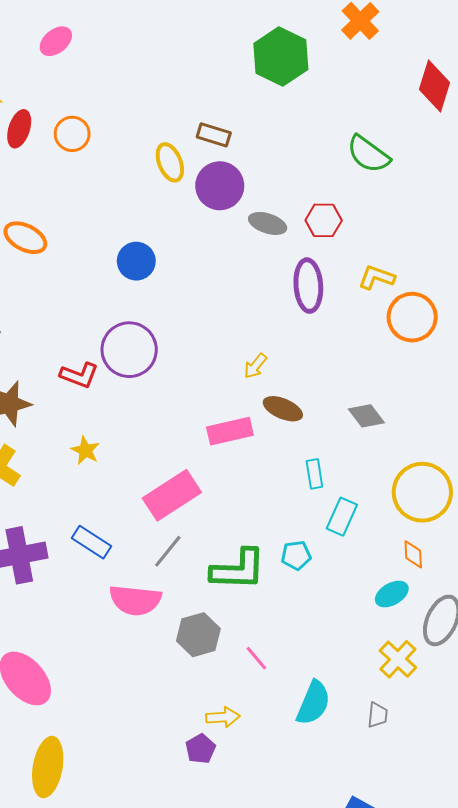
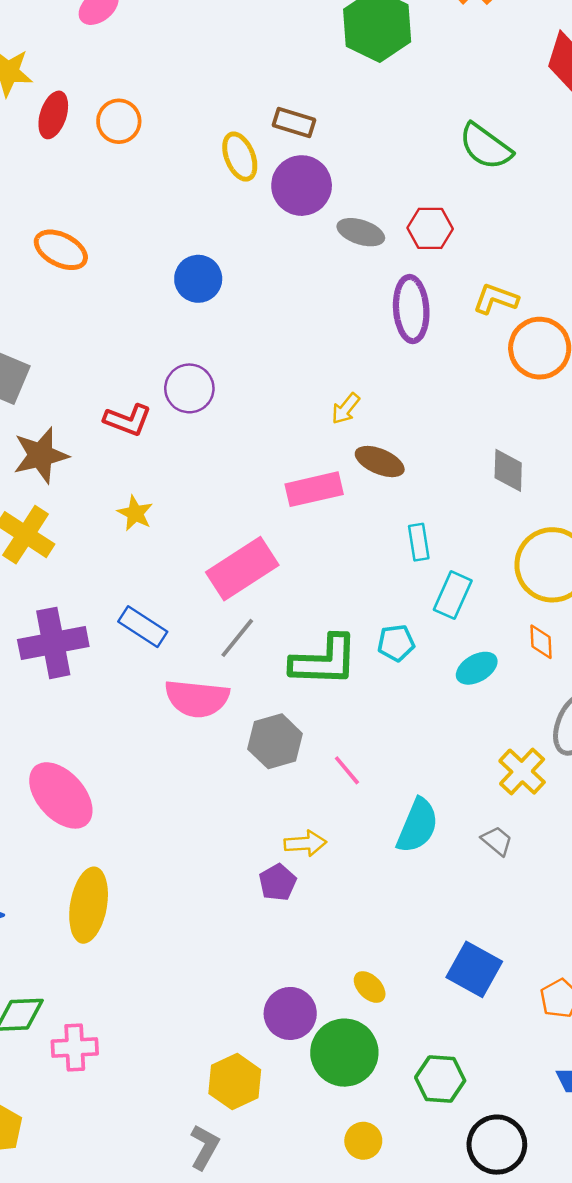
purple circle: (129, 350) -> (189, 388), size x0.7
gray diamond: (366, 416) -> (508, 470), moved, turned 39
cyan ellipse: (392, 594) -> (477, 668), moved
gray trapezoid: (378, 715) -> (497, 841), turned -56

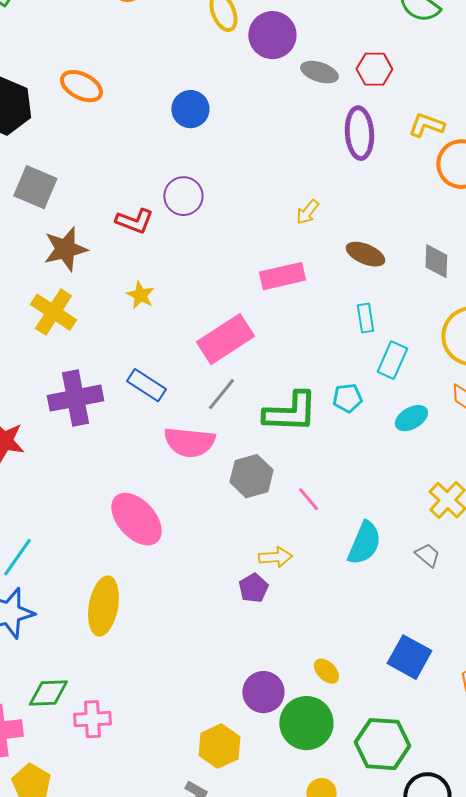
brown ellipse: (380, 462) -> (365, 254), moved
pink ellipse: (61, 795) -> (136, 519), moved
green hexagon: (440, 1079) -> (382, 744), size x1.4

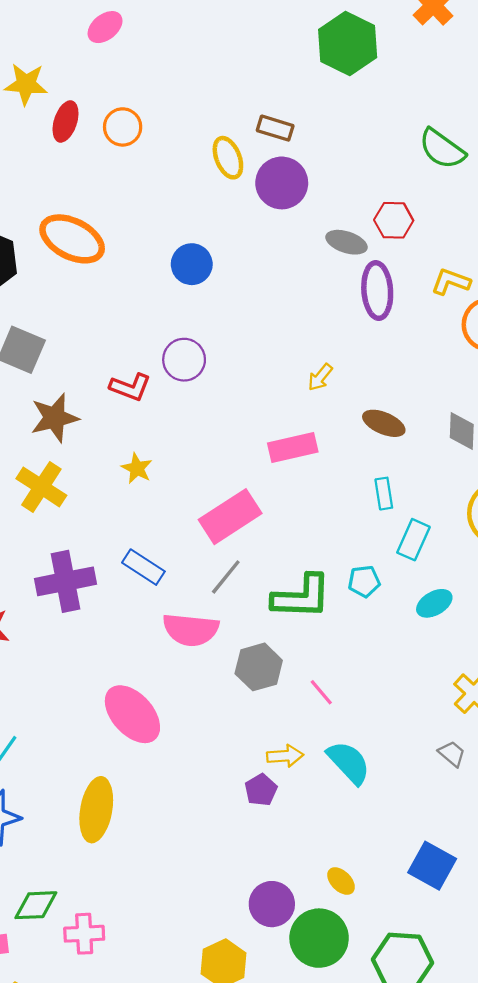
gray ellipse: (319, 72) -> (346, 242), moved
orange ellipse: (81, 86) -> (72, 239), size x1.4
cyan semicircle: (364, 543) -> (349, 762), moved, turned -66

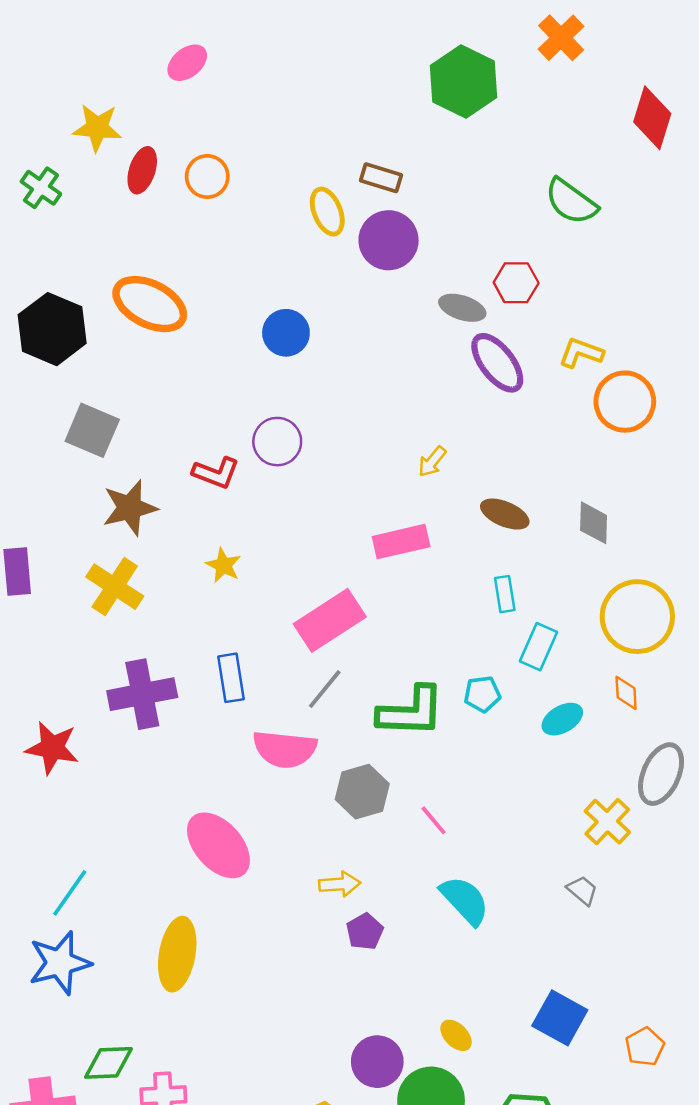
purple ellipse: (377, 291) -> (497, 363), turned -34
blue rectangle: (143, 567) -> (231, 678), turned 48
yellow arrow: (285, 756) -> (340, 884), moved

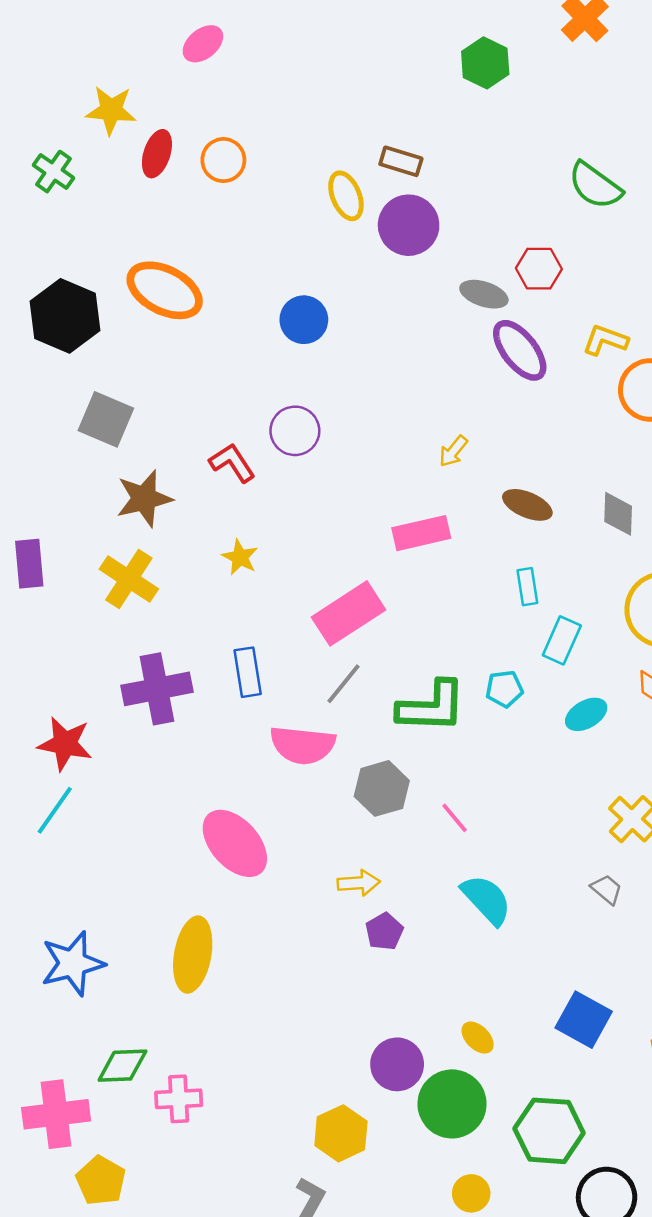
green hexagon: (464, 81) -> (485, 63), size x0.7
red L-shape: (216, 473) -> (232, 463), turned -144
cyan line: (70, 893) -> (55, 810), moved

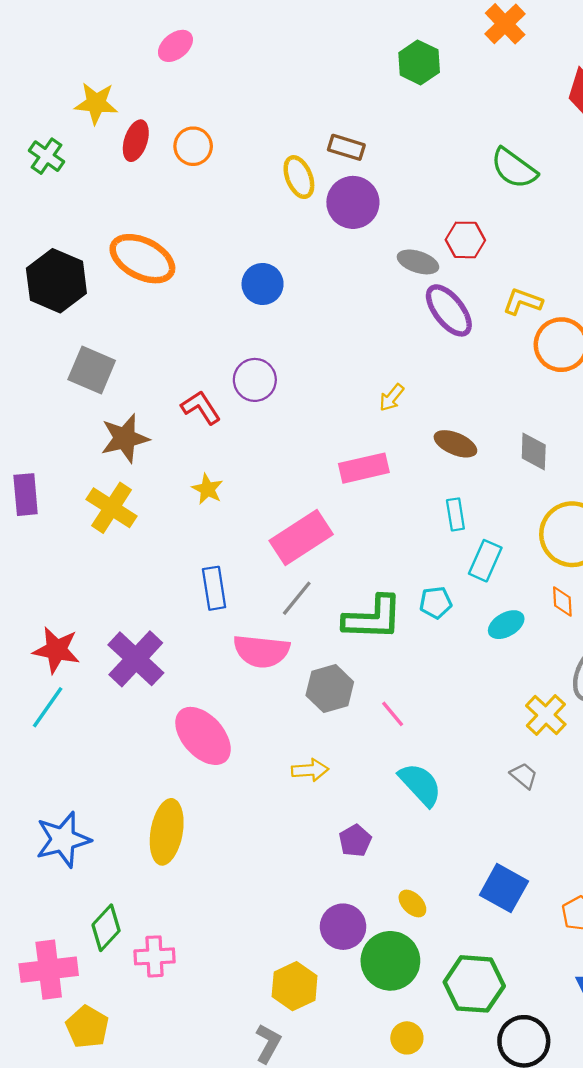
purple cross: (157, 689) -> (136, 659), moved, turned -36
purple pentagon: (384, 932) -> (355, 841), moved
green diamond: (122, 1066) -> (106, 928), turned -45

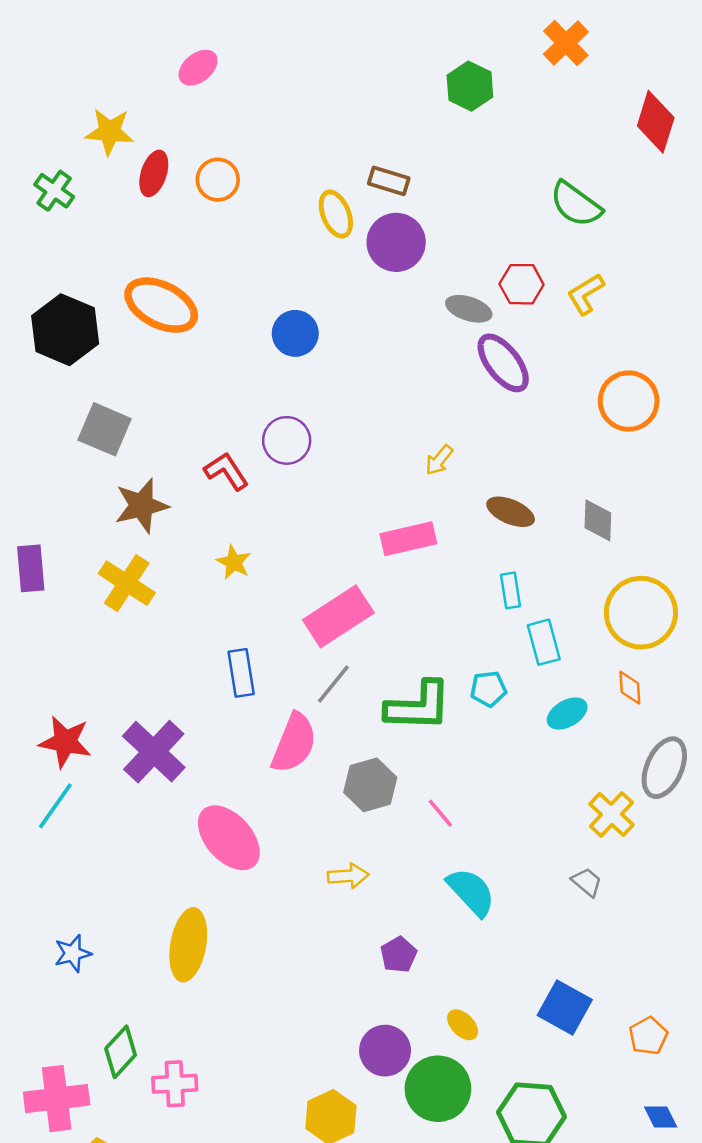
yellow L-shape: (523, 302) -> (586, 294), moved, turned -51
cyan rectangle: (485, 561) -> (544, 642), turned -39
pink semicircle: (261, 651) -> (294, 743), turned -74
blue star: (63, 840) -> (73, 953), size x0.6

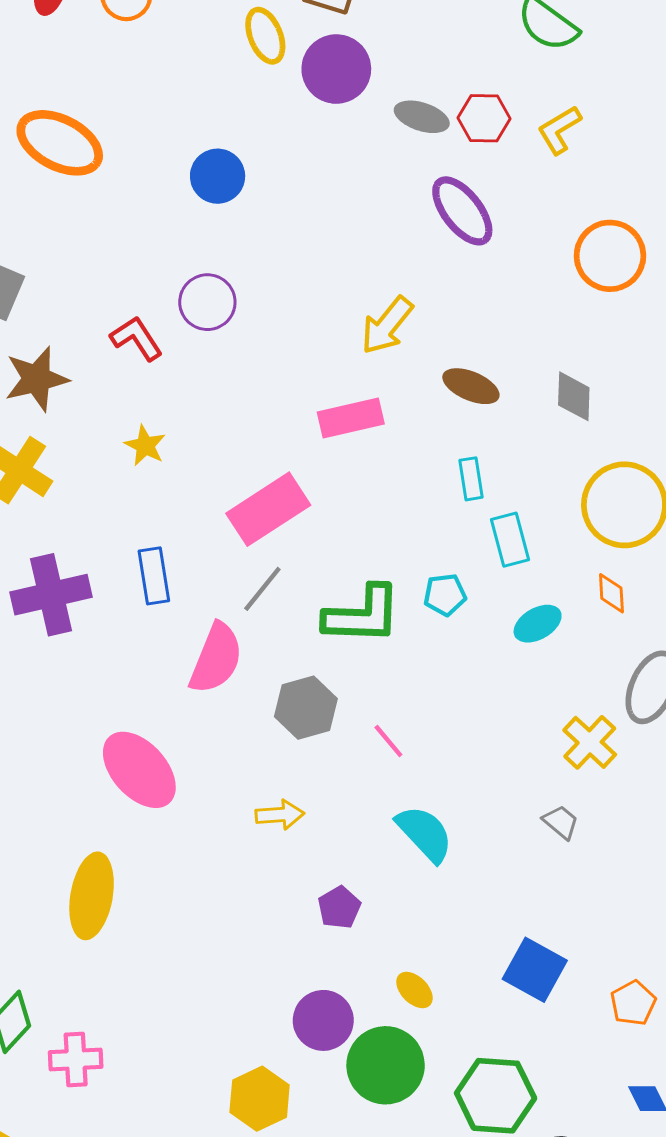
gray ellipse: (469, 309) -> (422, 117), moved
yellow arrow: (439, 460) -> (387, 325), size x1.6
purple cross: (154, 752) -> (51, 595), moved, turned 34

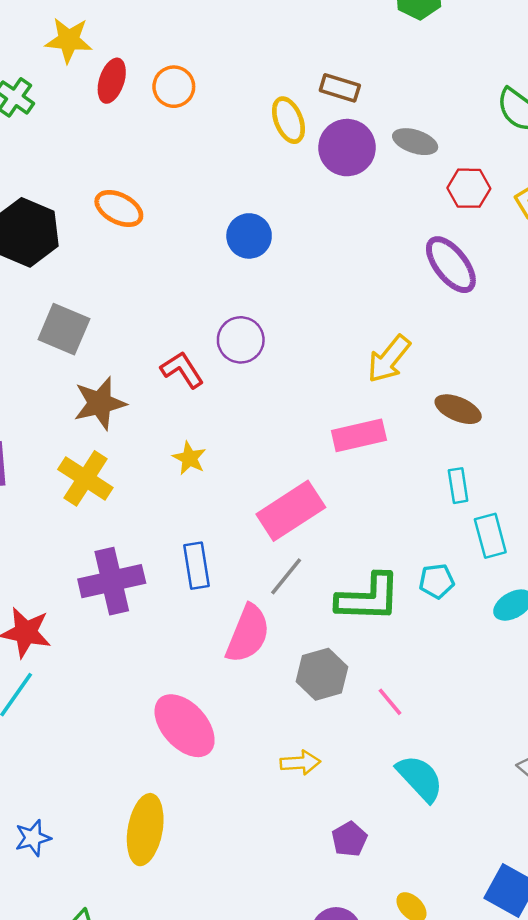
gray ellipse: (422, 117) -> (415, 142), moved
orange ellipse: (60, 143) -> (119, 208), size x0.7

